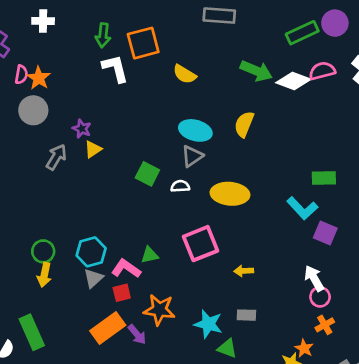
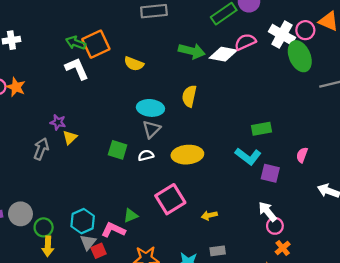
green arrow: (103, 35) -> (76, 43), moved, turned 114
gray circle: (33, 110) -> (20, 214), moved
red square: (122, 293) -> (99, 251), moved

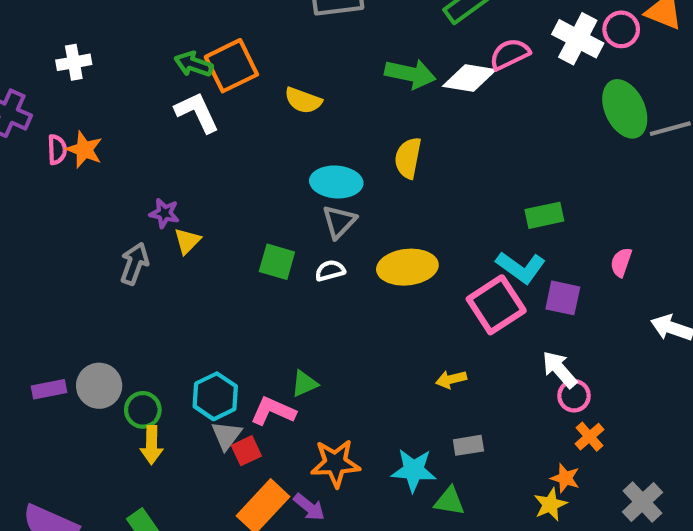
green ellipse: (300, 56) -> (625, 109), moved
pink square: (170, 199) -> (496, 305), moved

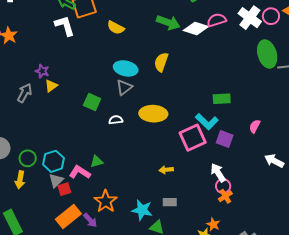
white semicircle: (330, 271) -> (116, 120), moved
green circle: (143, 410) -> (28, 158), moved
orange cross: (590, 437) -> (225, 196), moved
orange star: (335, 463) -> (106, 201), turned 30

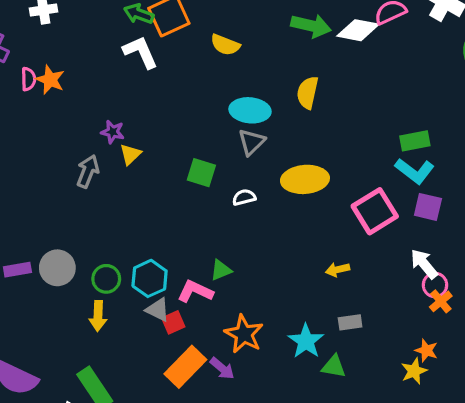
cyan L-shape: (207, 122) -> (415, 171), moved
gray triangle: (56, 181) -> (158, 310), turned -42
cyan star: (142, 210) -> (306, 341), turned 30

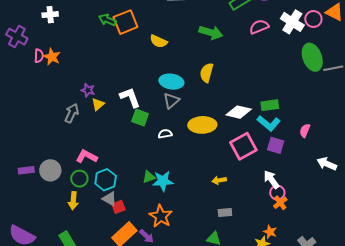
white diamond: (358, 30) -> (239, 112), moved
white L-shape: (141, 52) -> (130, 97), moved
pink L-shape: (195, 291) -> (87, 156), moved
cyan star: (306, 341) -> (163, 181), moved, turned 30

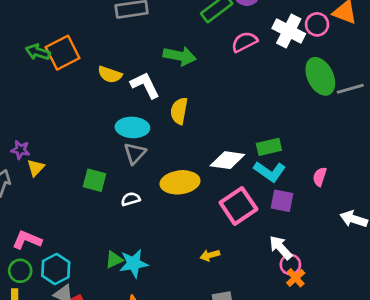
white L-shape: (130, 97) -> (145, 85), moved

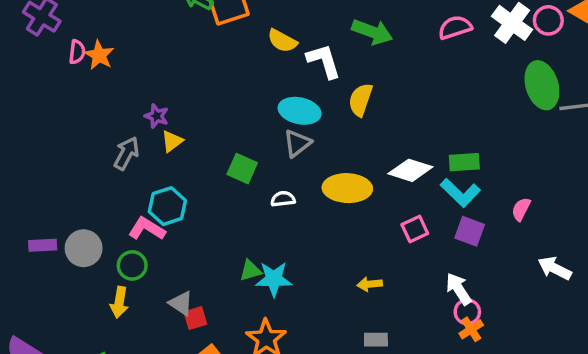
pink square: (238, 206) -> (415, 229), size x0.6
cyan hexagon: (56, 269) -> (167, 206), moved

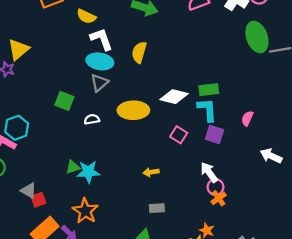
white L-shape: (324, 61) -> (101, 39), moved
yellow triangle: (172, 141) -> (18, 49), moved, size x1.5
cyan L-shape: (460, 193) -> (207, 110), turned -135
pink square: (415, 229) -> (179, 135), turned -30

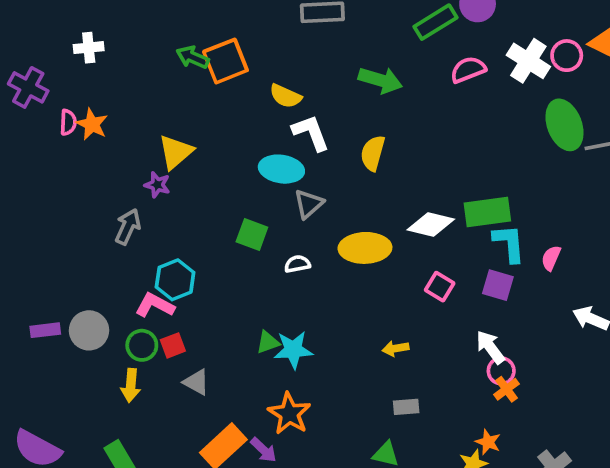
cyan ellipse: (100, 61) -> (281, 169), moved
green rectangle: (209, 90) -> (487, 212), size x1.4
cyan L-shape: (207, 110) -> (509, 243), moved
red square: (39, 200) -> (173, 345), moved

